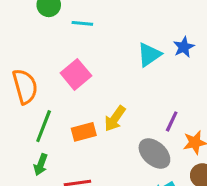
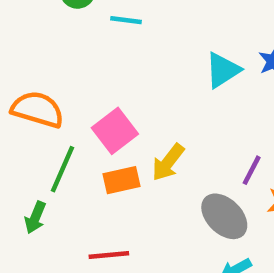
pink square: (76, 74) -> (115, 131), moved
orange semicircle: (25, 86) -> (37, 109), turned -60
green arrow: (41, 165) -> (35, 217), moved

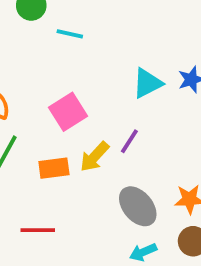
pink square: (115, 131) -> (68, 112), moved
purple line: (252, 170) -> (129, 141), moved

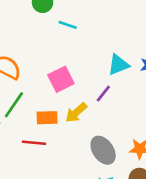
purple line: (129, 141) -> (103, 94), moved
red line: (38, 230) -> (34, 143), moved

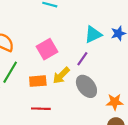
red line: (34, 143) -> (41, 109), moved
gray ellipse: (103, 150) -> (86, 86), moved

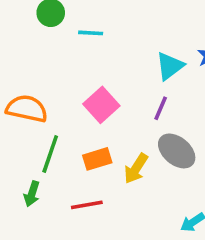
yellow arrow: (61, 75) -> (136, 168), moved
red line: (41, 109) -> (87, 205), moved

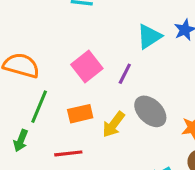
purple line: (161, 108) -> (125, 74), moved

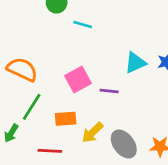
purple line: (125, 74) -> (109, 91), turned 60
gray ellipse: (150, 111) -> (124, 144), moved

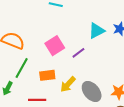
purple line: (109, 91) -> (78, 53), turned -40

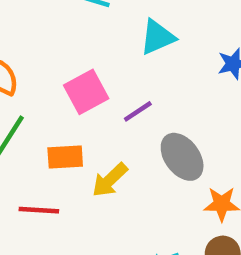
cyan triangle: (97, 31) -> (157, 37), moved
gray ellipse: (92, 91) -> (182, 157), moved

